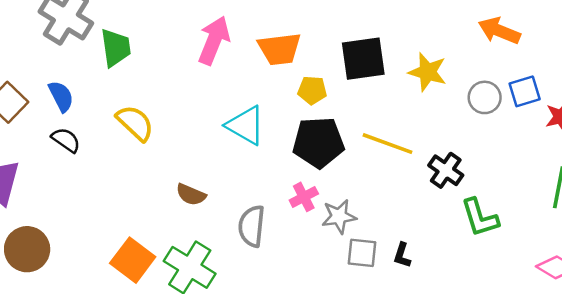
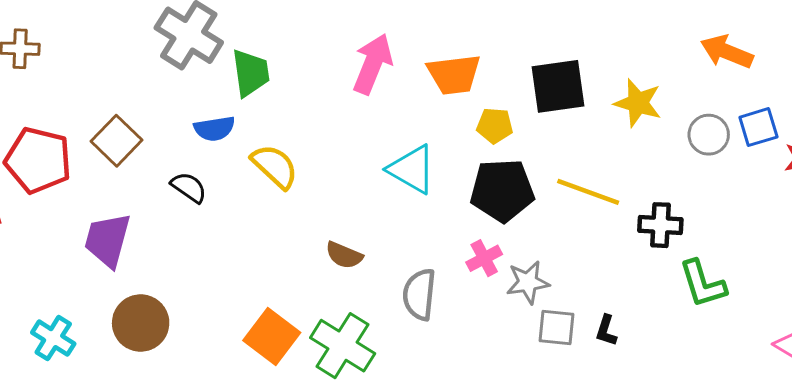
blue semicircle: (61, 96) -> (214, 129), moved, turned 108
black cross: (446, 170) -> (660, 225), turned -32

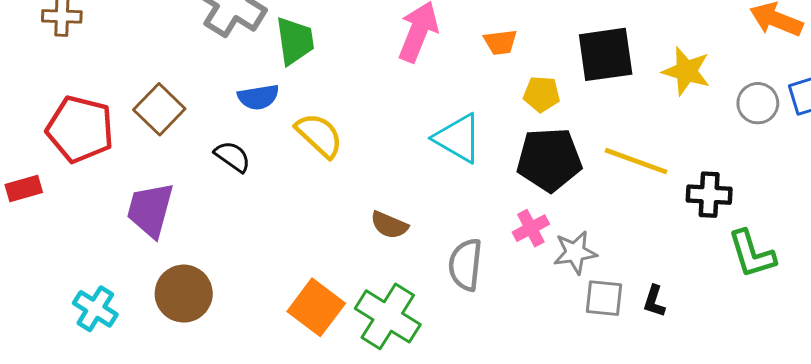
orange trapezoid: (454, 74) -> (500, 42), size x0.6

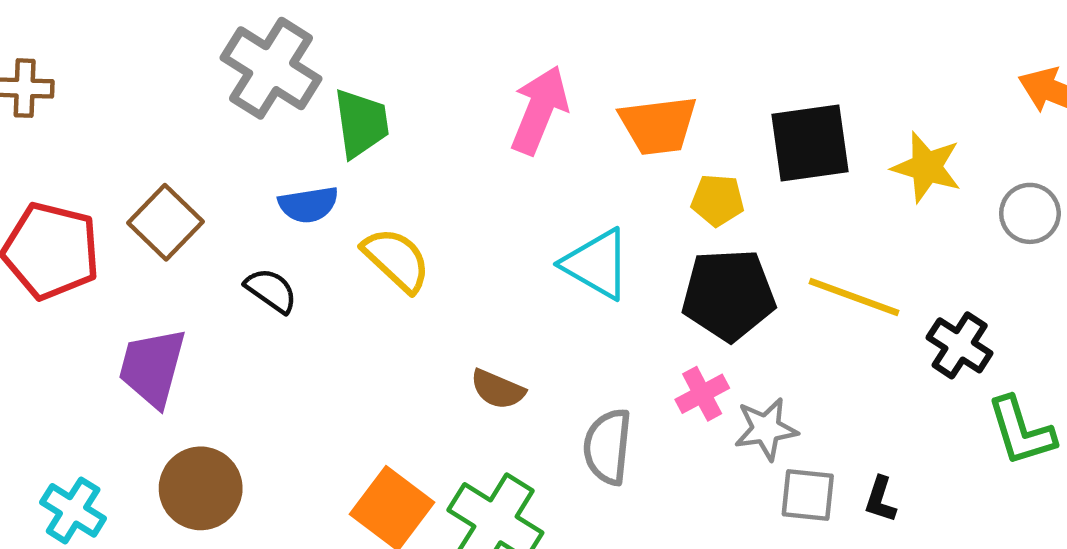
orange trapezoid: (500, 42) -> (658, 125), size x1.6
black cross: (709, 195) -> (960, 345), turned 30

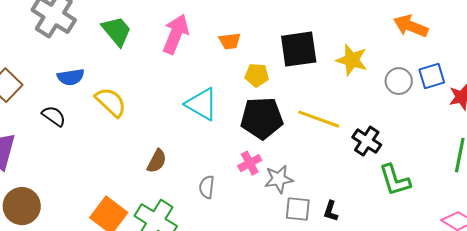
green trapezoid: (361, 123) -> (117, 31), moved, turned -32
orange trapezoid: (658, 125) -> (230, 41), size x0.6
brown semicircle: (498, 389) -> (157, 161), turned -85
gray semicircle: (608, 447) -> (207, 187), size x0.7

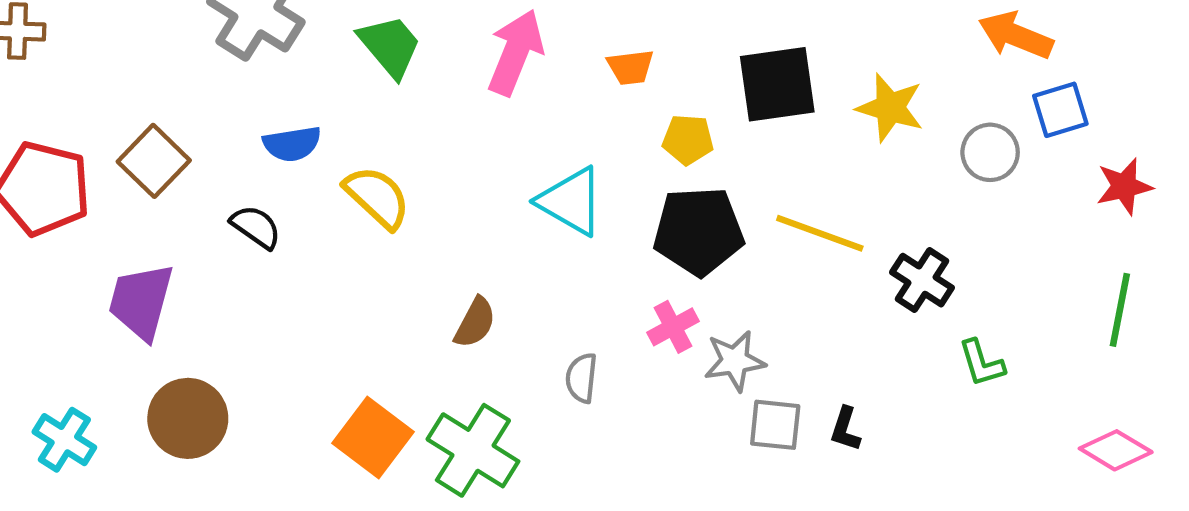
blue square: (432, 76) -> (1060, 110), moved
green L-shape: (395, 180) -> (982, 363), size x0.7

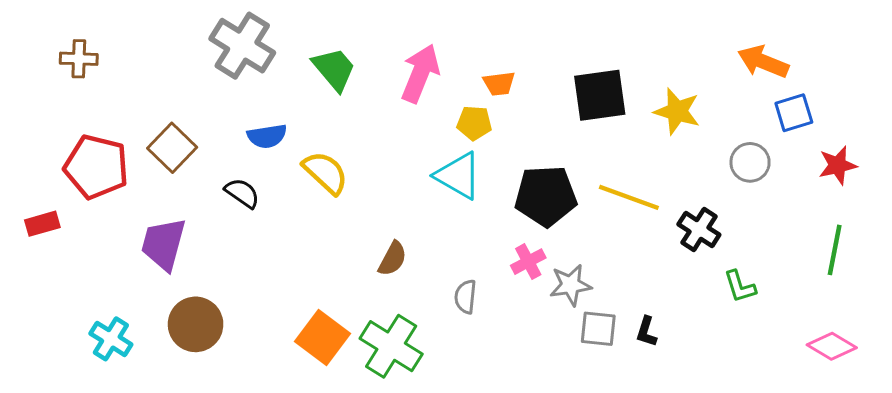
yellow pentagon: (688, 140) -> (474, 123), moved
gray circle: (990, 152) -> (750, 162), moved

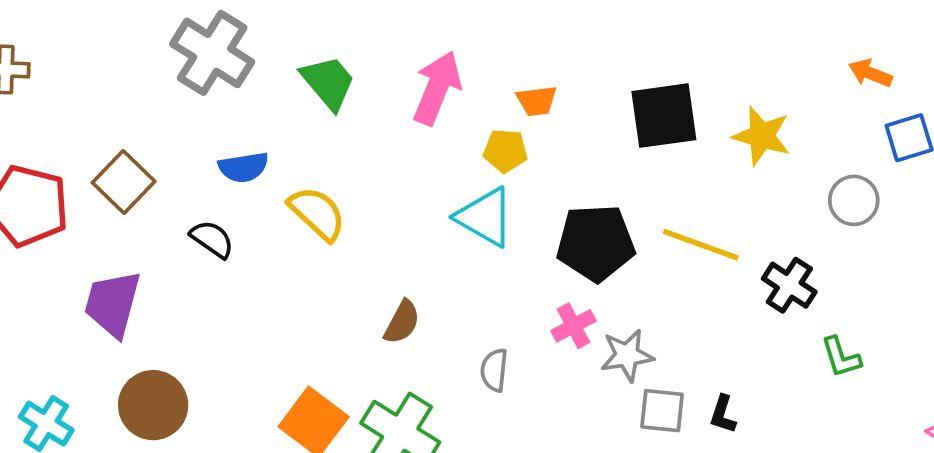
orange arrow: (763, 62) -> (870, 73), size x0.7

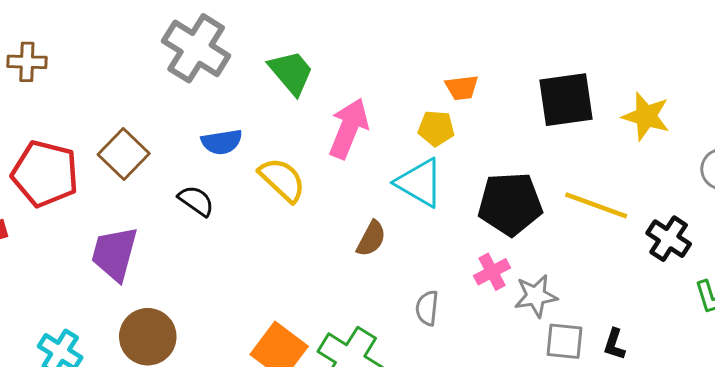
pink arrow: (437, 88) -> (349, 128), moved
brown semicircle: (402, 322) -> (371, 239), moved

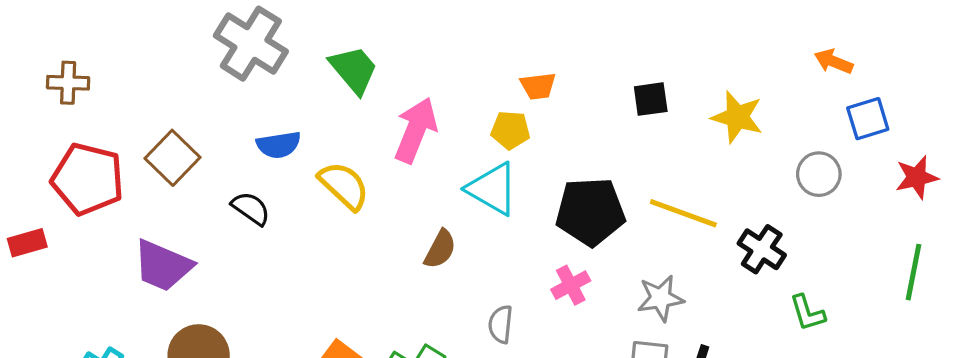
brown cross: (27, 62) -> (68, 83), moved
black square: (566, 100) -> (651, 99), size x0.6
purple trapezoid: (115, 254) -> (163, 266), turned -82
gray star: (536, 296) -> (660, 298), moved

